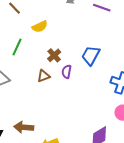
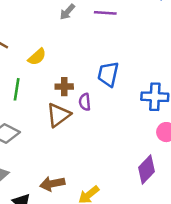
brown cross: (54, 55) -> (64, 87), turned -32
brown triangle: (44, 76) -> (59, 115), size x1.5

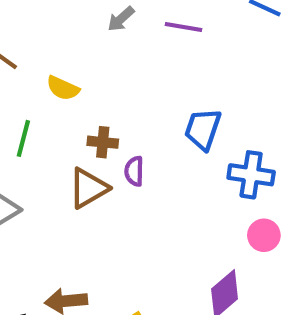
yellow semicircle: (37, 57) -> (63, 88), turned 60
blue trapezoid: (108, 74) -> (203, 129), moved

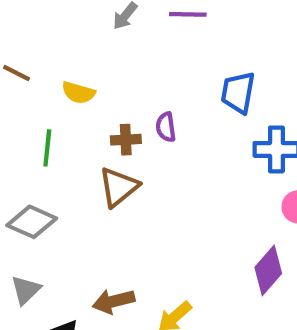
blue trapezoid: (203, 129) -> (238, 93), moved
purple semicircle: (134, 171) -> (166, 127), moved

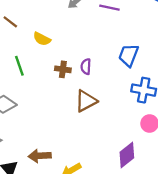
green line: (47, 148) -> (19, 66), turned -36
brown triangle: (119, 187) -> (86, 101), moved

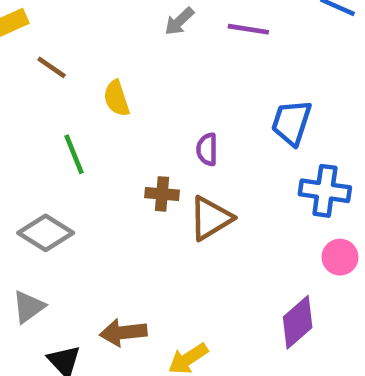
yellow semicircle: (42, 39) -> (116, 98), turned 48
brown cross: (63, 69) -> (162, 194), moved

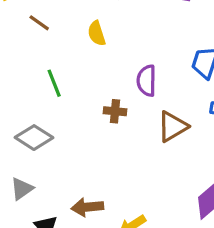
yellow semicircle: (116, 98) -> (97, 33), moved
purple semicircle: (207, 149) -> (147, 81), size x1.4
brown triangle: (211, 218) -> (172, 127), moved

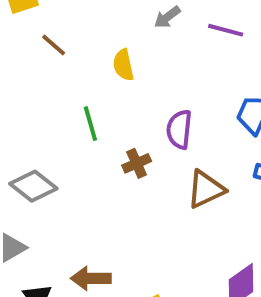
green line: (54, 83) -> (90, 124), moved
brown cross: (115, 111) -> (137, 163), turned -35

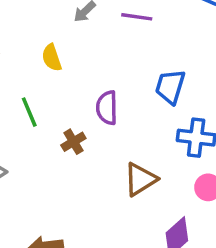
brown triangle: (206, 189) -> (140, 179), moved

